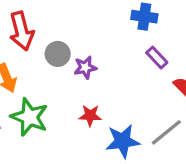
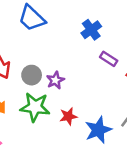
blue cross: (144, 17) -> (91, 30), turned -30
green star: (29, 117) -> (35, 107), moved

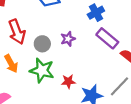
purple rectangle: (109, 59) -> (107, 38), size x1.5
purple star: (55, 80) -> (68, 39), moved

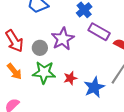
purple star: (68, 39) -> (63, 39), size x1.6

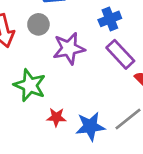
gray circle: (40, 48) -> (38, 24), moved
red star: (70, 78) -> (56, 117), moved

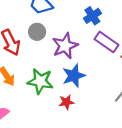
blue star: (90, 126) -> (74, 76), moved

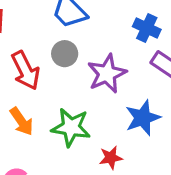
blue cross: (92, 16) -> (147, 28), turned -30
blue star: (74, 76) -> (143, 118), moved

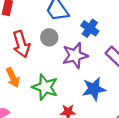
blue cross: (147, 28) -> (90, 28), moved

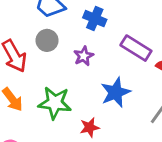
purple star: (75, 55) -> (84, 56), size x0.6

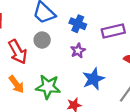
purple rectangle: (136, 48) -> (113, 31), moved, turned -45
purple star: (84, 56) -> (78, 51), moved

